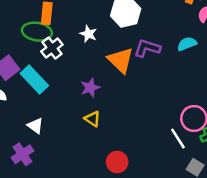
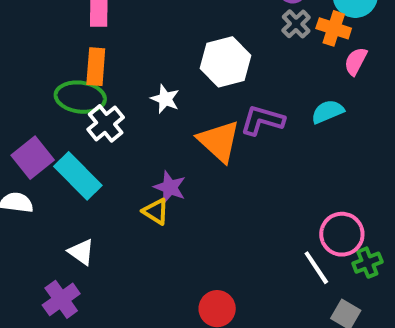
purple star: (90, 88) -> (170, 187), turned -30
yellow triangle: (92, 119) -> (156, 211), moved

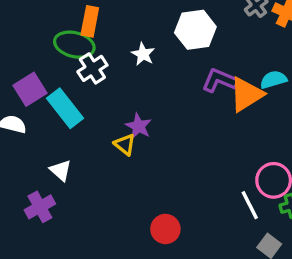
orange triangle: (219, 141) -> (246, 94), moved, turned 39

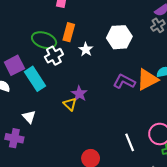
orange rectangle: (90, 21) -> (69, 32), moved
purple L-shape: (220, 80) -> (124, 81), moved
white line: (250, 205) -> (130, 142), moved
purple cross: (40, 207) -> (14, 138), turned 36

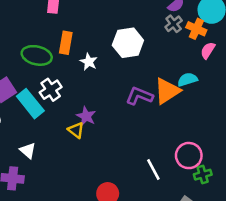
white cross: (54, 56) -> (51, 90), moved

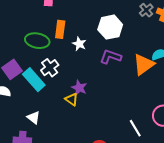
purple L-shape: (139, 96) -> (111, 57), moved

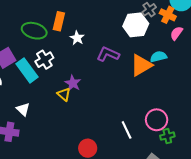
white hexagon: (110, 27) -> (136, 25), moved

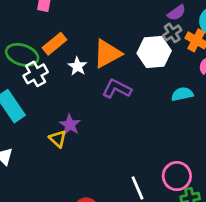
orange rectangle: (59, 21) -> (55, 44), turned 36
white cross: (44, 60) -> (36, 74), moved
orange triangle: (141, 65) -> (107, 54), moved

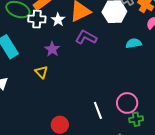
white cross: (36, 74) -> (37, 19), moved, turned 30
purple star: (70, 125) -> (52, 49), moved

